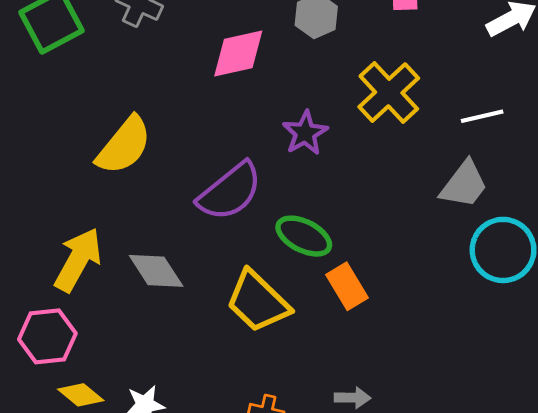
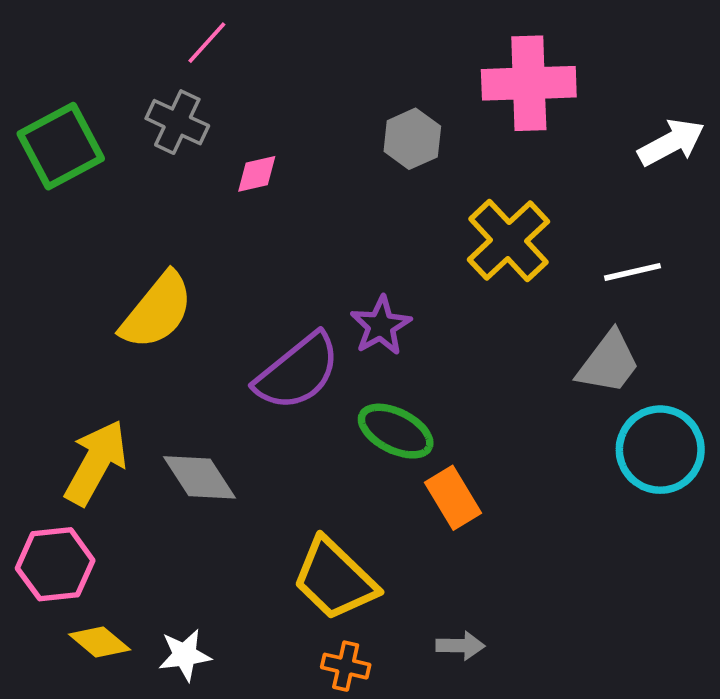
pink diamond: (238, 54) -> (257, 174), moved, size x0.6
purple star: (305, 133) -> (381, 326), moved
yellow trapezoid: (258, 302) -> (335, 579), moved

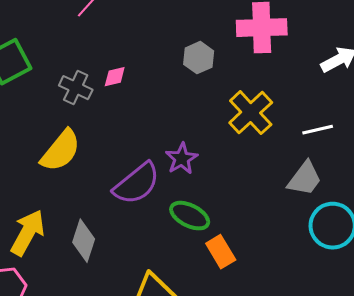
gray cross: (177, 122) -> (76, 88), moved
gray diamond: (199, 477) -> (84, 241), turned 51

